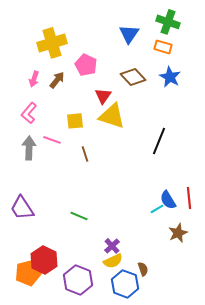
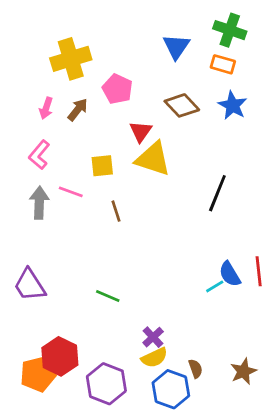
brown star: (178, 233) -> (243, 371), moved

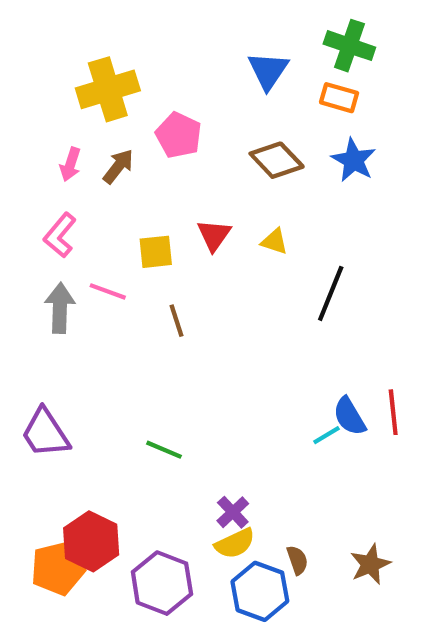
red triangle: (141, 132) -> (214, 235), moved
yellow triangle: (153, 159) -> (274, 241), moved, size x0.5

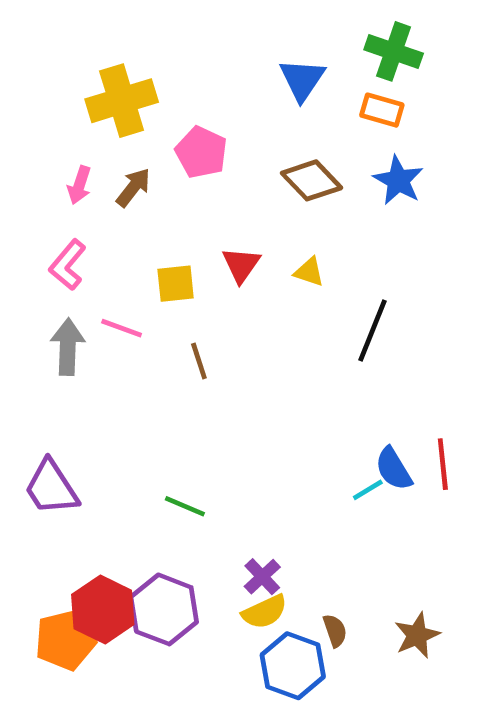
purple hexagon: (162, 583) -> (164, 609), moved

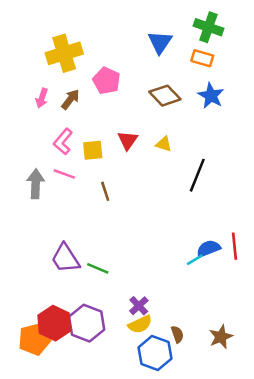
pink L-shape: (68, 265) -> (63, 142), moved
blue semicircle: (394, 469) -> (208, 249), turned 100
purple trapezoid: (51, 488) -> (65, 258), moved

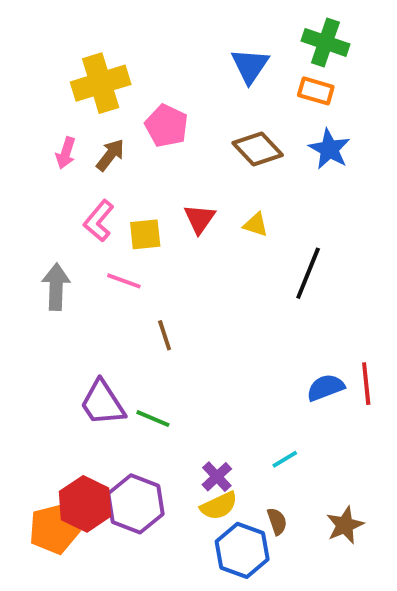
pink line: (64, 174) -> (124, 281), moved
brown line: (105, 191) -> (165, 335), moved
cyan line: (195, 260) -> (285, 459), moved

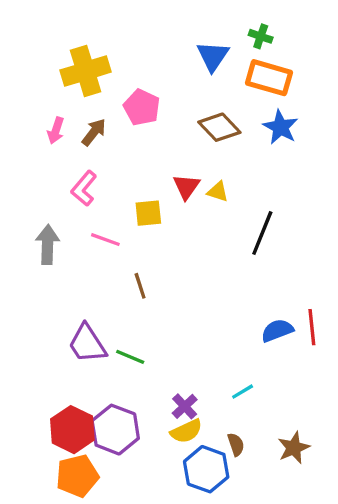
green cross: (325, 42) -> (261, 36), moved, size x0.6
orange rectangle: (316, 91) -> (269, 78), size x1.5
red triangle: (199, 219) -> (186, 187), moved
yellow square: (145, 234) -> (148, 213), moved
orange pentagon: (54, 529) -> (77, 476), moved

